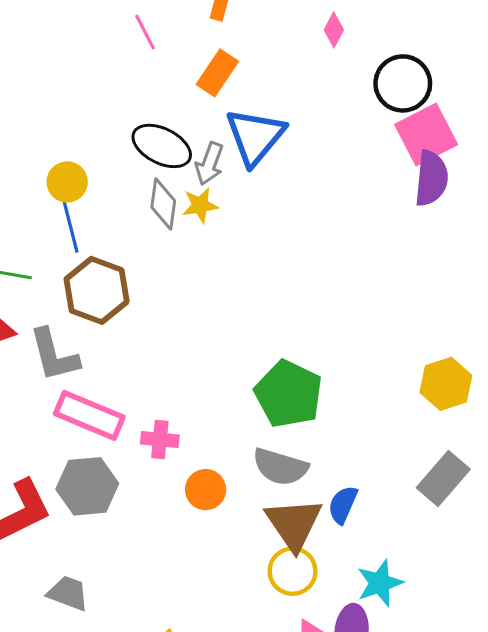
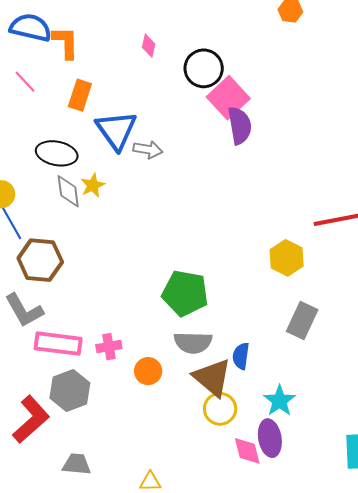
gray arrow: (209, 164) -> (148, 150), moved, turned -84

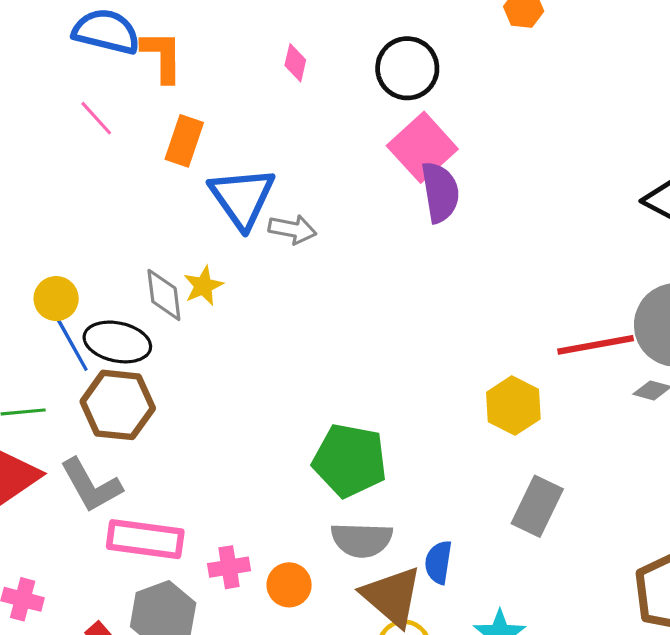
black circle: (204, 68) -> (407, 68), moved
black ellipse: (57, 153) -> (117, 342), moved
pink cross: (109, 347) -> (229, 567), moved

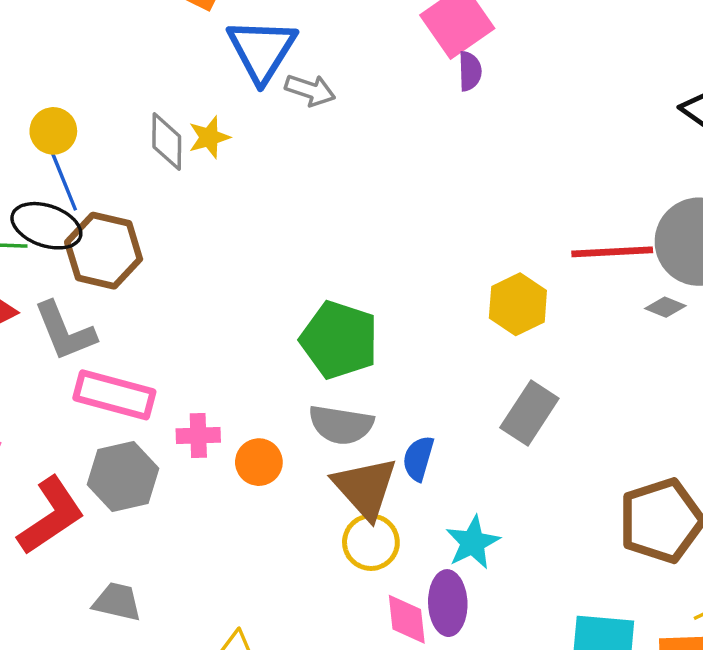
purple semicircle: (440, 192) -> (470, 71), size x0.6
black ellipse: (117, 342) -> (46, 226), moved

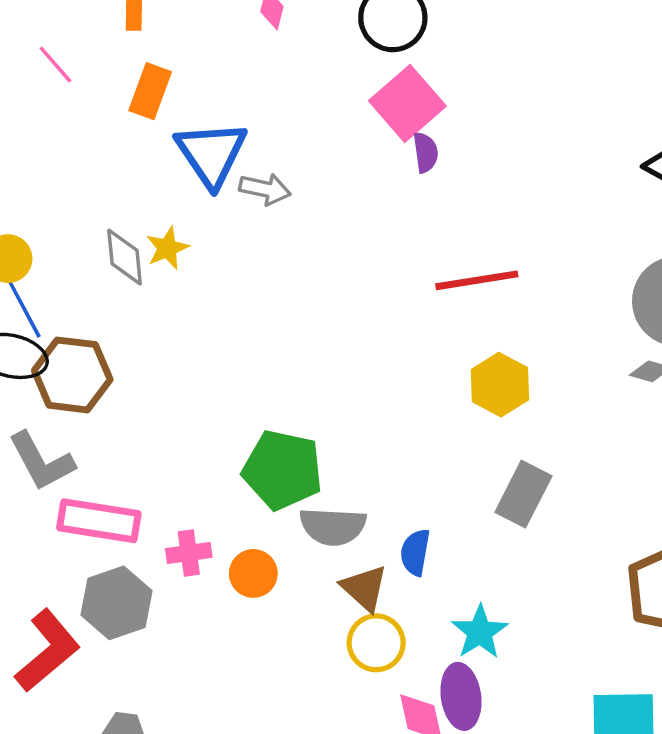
red line: (612, 252) -> (477, 280), moved
green pentagon: (339, 340) -> (283, 470), moved
brown triangle: (365, 488) -> (364, 588), size x0.7

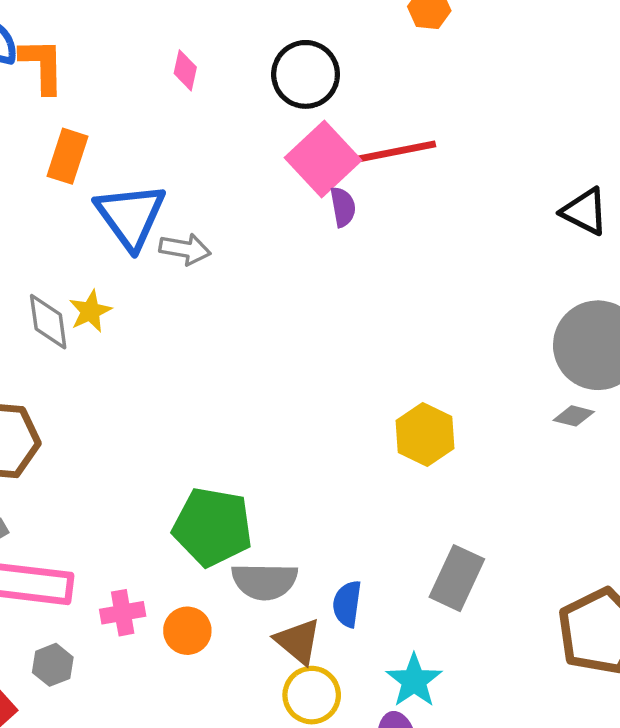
red line: (477, 280) -> (395, 152), moved
gray rectangle: (523, 494) -> (457, 578), moved
gray hexagon: (116, 603) -> (53, 665), size x0.6

